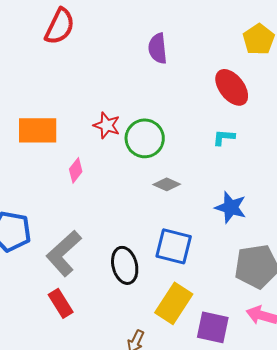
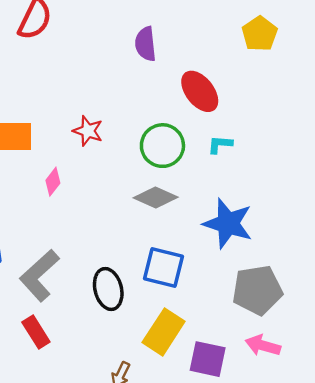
red ellipse: (232, 87) -> (200, 91), moved
green circle: (145, 138) -> (162, 146), moved
gray diamond: (167, 184) -> (156, 198), size x1.4
blue star: (231, 207) -> (228, 223), size x1.4

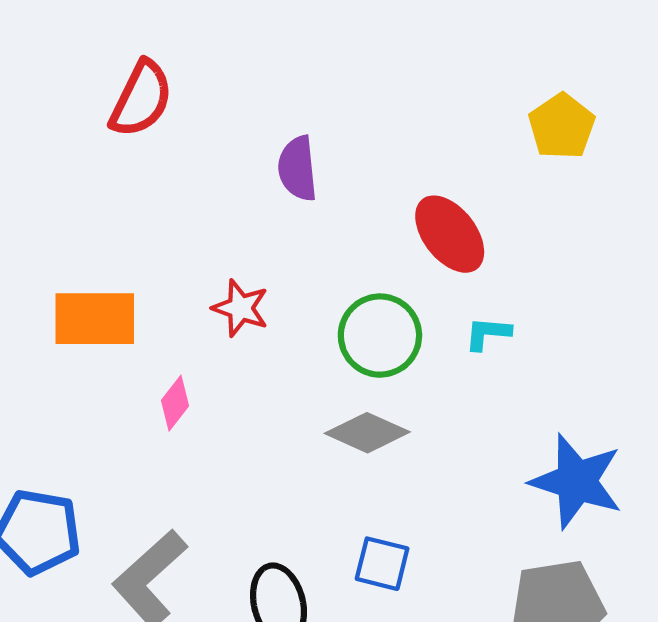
purple semicircle: (145, 44) -> (298, 169), moved
blue star: (228, 223) -> (576, 481), moved
blue square: (164, 268) -> (382, 564), size x0.7

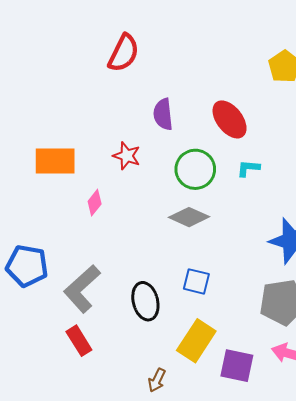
red semicircle: (141, 99) -> (124, 53), moved
purple semicircle: (298, 169) -> (163, 114), moved

